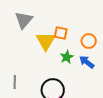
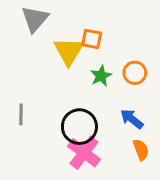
orange circle: (89, 41) -> (135, 73), moved
blue arrow: (87, 62) -> (132, 119), moved

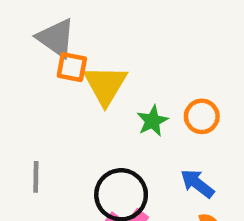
gray triangle: (35, 19) -> (56, 38), turned -36
orange square: (92, 39) -> (72, 67), moved

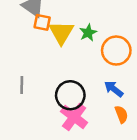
orange circle: (202, 116) -> (116, 51), size x1.5
green star: (152, 121) -> (88, 33), moved

